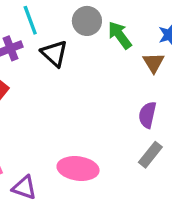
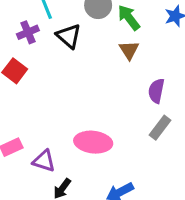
brown triangle: (153, 63) -> (129, 50), moved

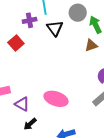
brown triangle: (129, 50) -> (91, 45), turned 32

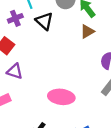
purple triangle: (22, 104) -> (15, 71), moved

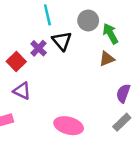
purple cross: (15, 18) -> (39, 48), moved, turned -32

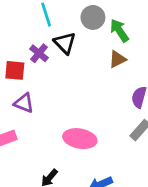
red square: (16, 62) -> (15, 70), turned -36

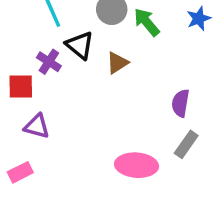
brown triangle: (117, 59) -> (117, 63), moved
pink ellipse: (80, 139) -> (137, 165), moved

